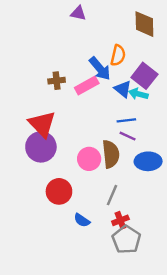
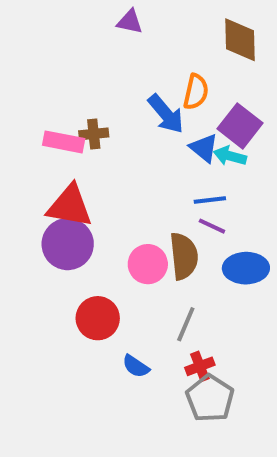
pink rectangle: (87, 85) -> (64, 142), moved, turned 40
red triangle: (42, 124) -> (70, 206), turned -36

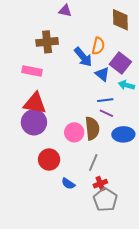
brown cross: (94, 134) -> (47, 42), moved, size x1.5
cyan arrow: (230, 156) -> (126, 85), moved

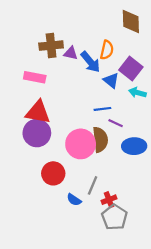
purple triangle: (65, 11) -> (71, 53), moved
blue line: (105, 100) -> (102, 109), moved
pink circle: (74, 132) -> (81, 144), size x1.4
gray line: (93, 163) -> (93, 185), moved

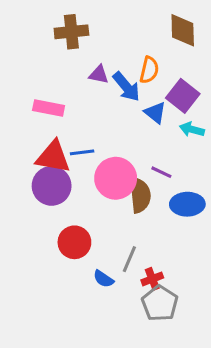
brown cross: (51, 46) -> (71, 32), moved
blue line: (102, 109) -> (82, 152), moved
pink circle: (81, 144) -> (116, 178), moved

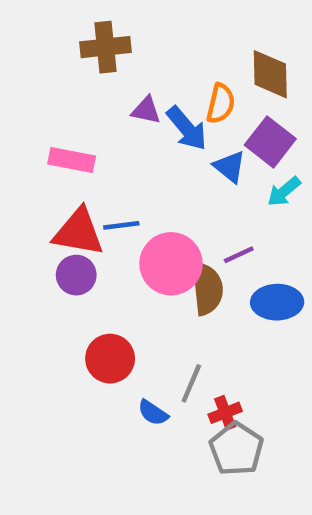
brown diamond: (183, 30) -> (270, 74), moved
cyan arrow: (192, 129) -> (284, 192), turned -55
purple line: (161, 172) -> (239, 255), turned -50
purple circle: (52, 186) -> (76, 275), size x0.7

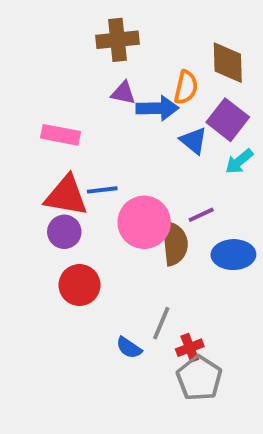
brown cross: (106, 47) -> (118, 40), moved
blue arrow: (187, 128) -> (157, 108), turned -51
red circle: (110, 359) -> (79, 285), moved

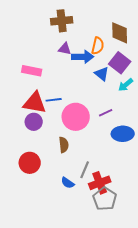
brown semicircle: (175, 243) -> (64, 145), moved, size x0.7
red circle: (79, 285) -> (30, 163), moved
red cross: (190, 348) -> (100, 183), size x1.5

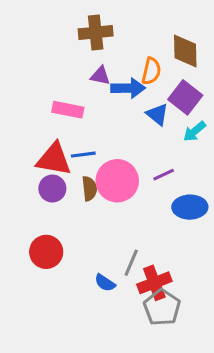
pink rectangle: (32, 71) -> (68, 110), moved
brown semicircle: (64, 145) -> (89, 189), moved

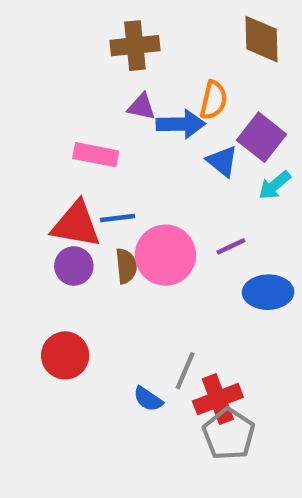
brown diamond: (185, 51) -> (262, 39), moved

